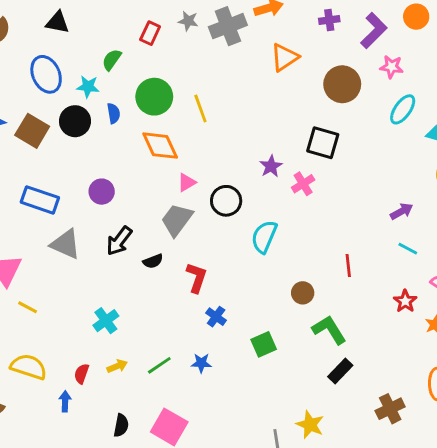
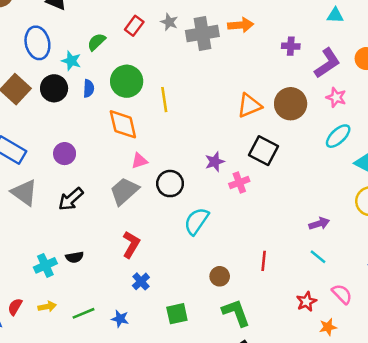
orange triangle: (285, 57) -> (249, 105), moved
black semicircle: (153, 261) -> (75, 257), moved

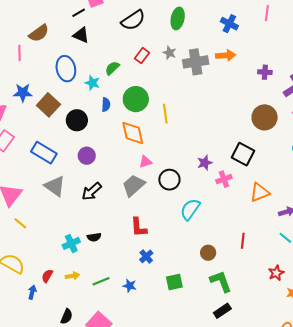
black circle: (54, 88) -> (77, 120), moved
orange triangle: (249, 105) -> (260, 192), moved
red L-shape: (131, 244) -> (139, 227), turned 145

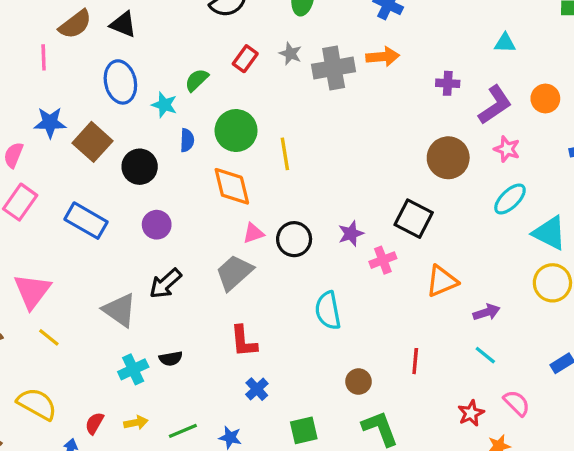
black triangle: (81, 35) -> (123, 24), moved
black circle: (169, 180) -> (294, 239), moved
gray triangle: (55, 186) -> (120, 310), moved
cyan semicircle: (190, 209) -> (328, 311), turned -45

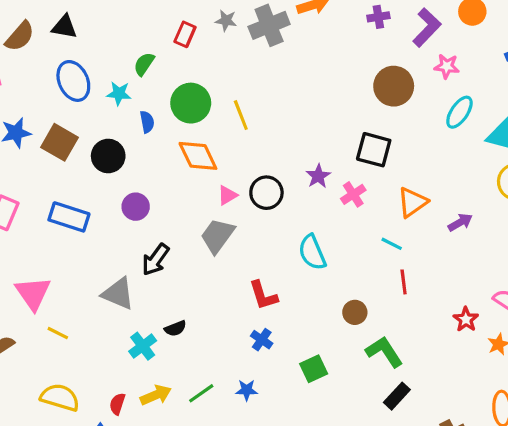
red L-shape: (244, 341) -> (263, 295), moved
cyan line: (485, 355) -> (392, 244), moved
yellow arrow: (136, 423) -> (156, 395), size x1.4

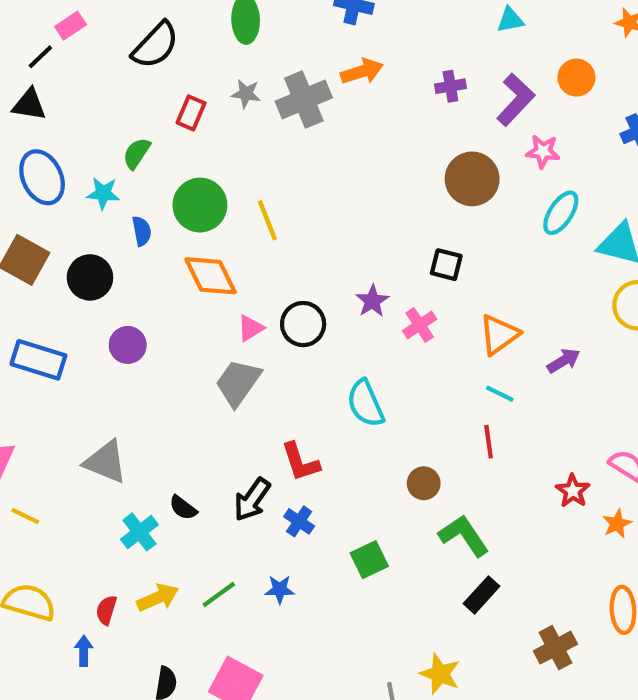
black square: (374, 150) -> (446, 265), size x0.7
cyan line: (392, 244) -> (500, 394), moved
black arrow: (155, 260) -> (252, 499), moved
black semicircle: (175, 328) -> (183, 508), turned 60

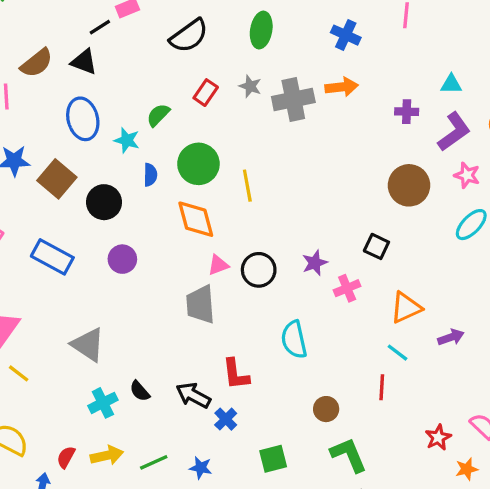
cyan triangle: (510, 20) -> (451, 84), moved
gray trapezoid: (238, 383) -> (200, 304), turned -51
black arrow: (252, 499) -> (193, 395), turned 72

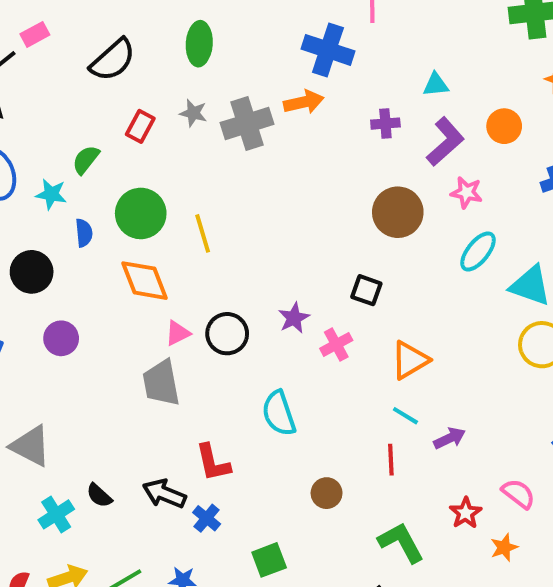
blue cross: (346, 35) -> (328, 50), moved, size x1.4
purple arrow: (451, 337) -> (450, 438), moved
green L-shape: (349, 455) -> (401, 542), moved

